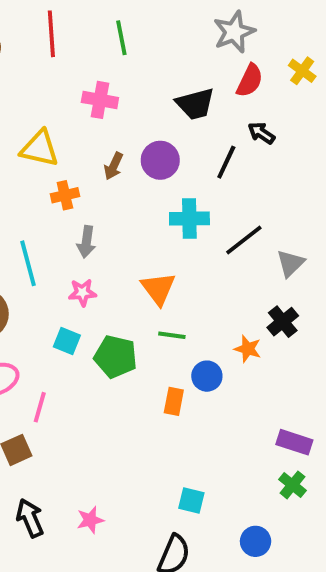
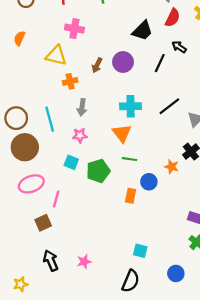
pink cross: (100, 100) -> (74, 29), moved
black trapezoid: (195, 104) -> (142, 31), turned -30
cyan cross: (189, 219) -> (131, 106), moved
green pentagon: (116, 357) -> (98, 171), turned -30

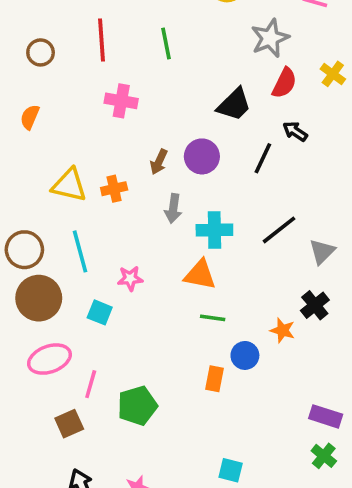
yellow triangle: (56, 56) -> (69, 185), moved
gray arrow: (82, 107) -> (173, 208), moved
orange triangle: (122, 133) -> (200, 275), turned -42
cyan square: (71, 162) -> (100, 312), moved
green pentagon: (98, 171) -> (137, 406), moved

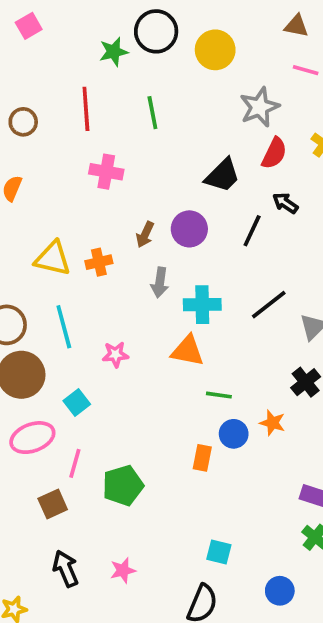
cyan square: (100, 312) -> (77, 402), moved, turned 30
green line: (213, 318) -> (219, 395), moved
orange star: (283, 330) -> (272, 423), moved

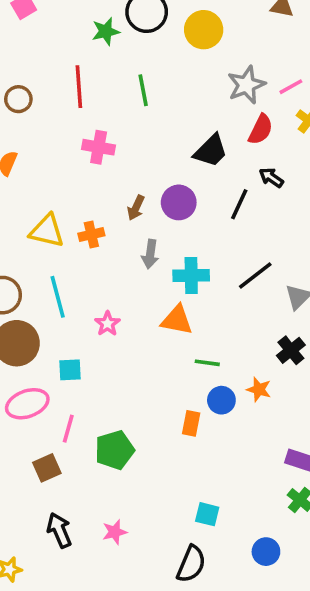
pink line: (306, 70) -> (291, 87), moved, turned -45
pink star: (115, 354) -> (107, 324), turned -30
cyan square: (77, 402) -> (70, 370), turned 35

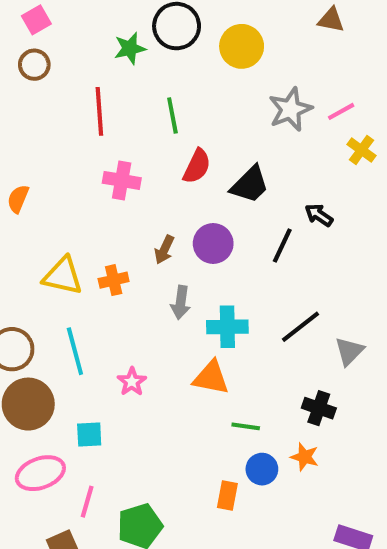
brown circle: (18, 99) -> (34, 65), moved
red semicircle: (261, 129) -> (197, 166), moved
black cross: (291, 350) -> (319, 408), moved, turned -32

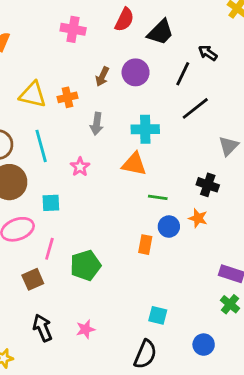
gray arrow: (181, 302) -> (97, 124), moved
black line: (301, 327) -> (195, 108), moved

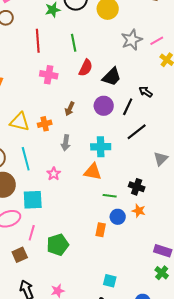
purple circle: (136, 72) -> (104, 106), moved
black cross: (208, 185) -> (137, 187), moved
cyan square: (51, 203) -> (33, 200), size x1.5

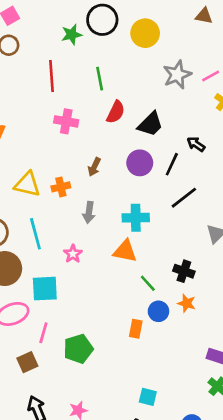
green line: (110, 196) -> (148, 283), turned 40

